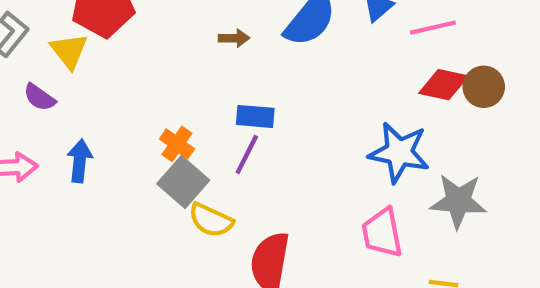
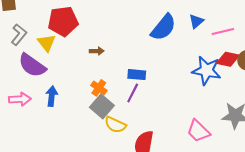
brown arrow: (234, 38) -> (97, 51), moved
purple semicircle: (39, 97) -> (32, 65), size x1.8
blue star: (399, 152) -> (207, 70), moved
pink trapezoid: (382, 233) -> (198, 131), turned -35

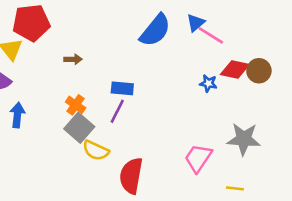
pink line: (223, 32) -> (211, 35), moved, turned 45
blue star: (207, 70) -> (208, 83), size x0.5
pink trapezoid: (198, 131) -> (198, 158), turned 80

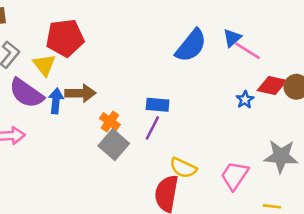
brown arrow: (73, 59) -> (80, 93), moved, size x1.6
blue star: (208, 83) -> (245, 100), turned 30
blue arrow: (17, 115) -> (56, 101), moved
yellow semicircle: (96, 150) -> (183, 168), moved

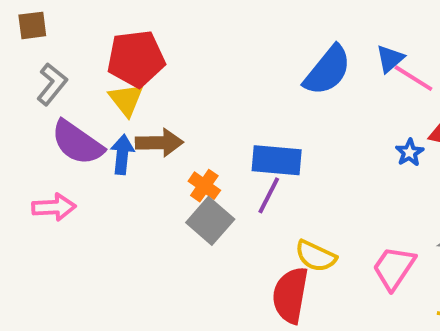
yellow triangle: (44, 65) -> (126, 100), moved
blue rectangle: (158, 105) -> (277, 160), size x1.4

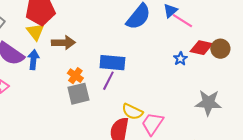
brown arrow: (159, 143) -> (63, 43), moved
gray square: (210, 221) -> (78, 94), turned 35
pink trapezoid: (394, 268) -> (152, 124), moved

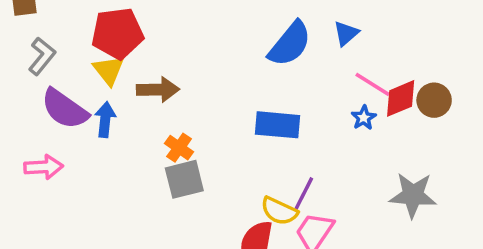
pink line: (182, 21) -> (372, 84), moved
red diamond: (201, 48) -> (401, 98), turned -35
blue rectangle: (112, 63) -> (278, 125), moved
purple line: (108, 81) -> (304, 193), moved

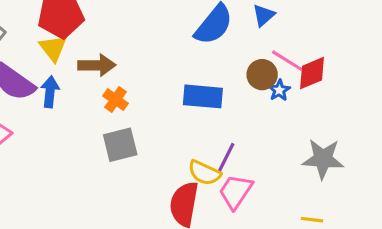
brown circle: (434, 100) -> (262, 75), moved
orange cross: (179, 148) -> (115, 100), moved

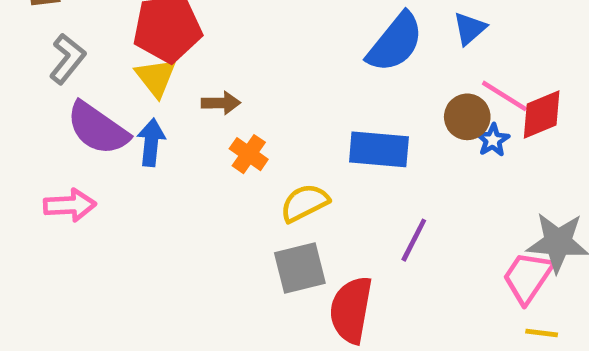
brown arrow: (97, 65) -> (221, 103), size x0.7
gray square: (120, 145) -> (300, 268), moved
yellow semicircle: (204, 173) -> (305, 203), moved, turned 128
pink trapezoid: (236, 192) -> (528, 277), moved

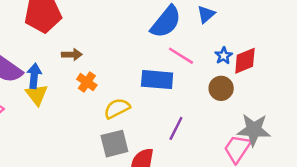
yellow triangle: (156, 77) -> (37, 95), moved
pink line: (504, 96) -> (181, 56), moved
brown circle: (467, 117) -> (221, 88), moved
blue star: (493, 140) -> (224, 56), moved

